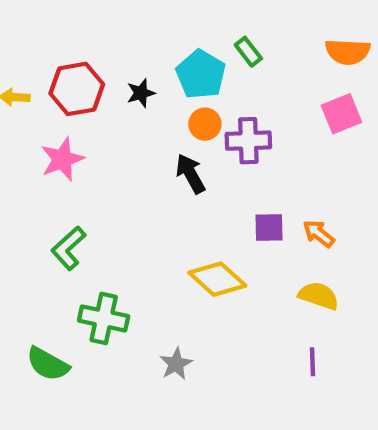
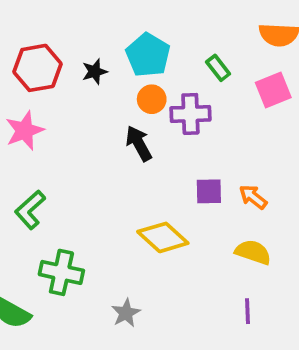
green rectangle: (248, 52) -> (218, 68), moved

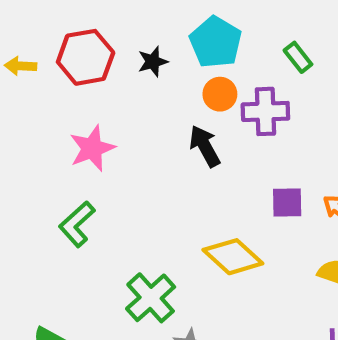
pink star: (25, 131) -> (92, 148), moved
green cross: (61, 272) -> (151, 298), moved, turned 36

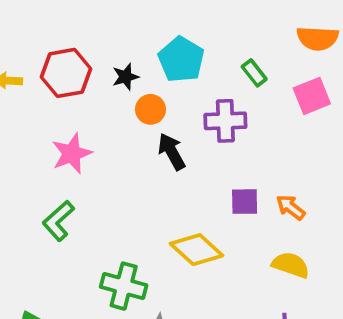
orange circle: (220, 94) -> (150, 109), moved
green cross: (151, 298) -> (124, 286), turned -33

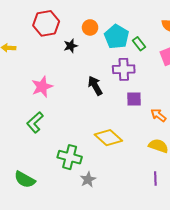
cyan pentagon: (181, 59) -> (117, 37), moved
red hexagon: (66, 73) -> (46, 23), moved
orange circle: (150, 109) -> (90, 27), moved
purple square: (245, 202) -> (134, 99), moved

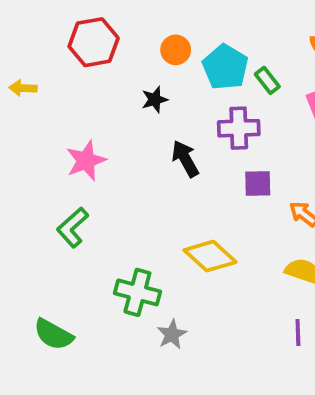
black star: (71, 46) -> (155, 100), moved

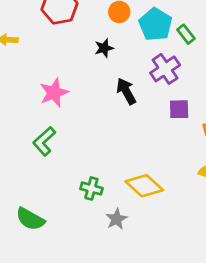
purple cross: (239, 128) -> (165, 69), turned -32
yellow diamond: (210, 256) -> (144, 186), moved
green cross: (137, 292) -> (91, 188), size x0.7

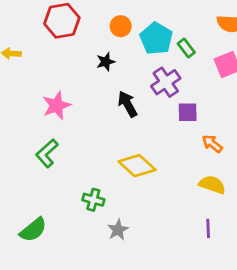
purple square: (179, 109) -> (188, 112), moved
yellow diamond: (144, 186) -> (137, 166), moved
green semicircle: (30, 219) -> (33, 230), turned -68

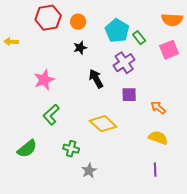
orange circle: (121, 26) -> (78, 22), moved
purple square: (188, 112) -> (129, 95), moved
green L-shape: (47, 153) -> (51, 115), moved
green semicircle: (33, 230) -> (27, 149), moved

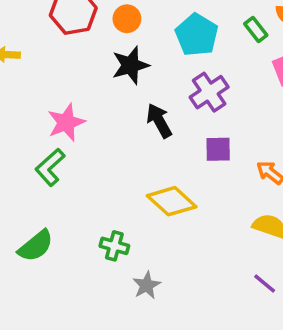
green rectangle: (139, 38) -> (256, 29), moved
black star: (80, 48) -> (131, 65), size x1.5
green L-shape: (51, 115) -> (50, 167), moved
purple line: (155, 170) -> (265, 283), turned -48

